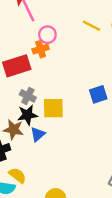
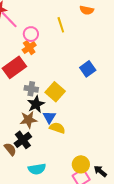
yellow line: (92, 26) -> (61, 25), moved, turned 63
yellow square: (53, 108) -> (55, 92), turned -30
yellow semicircle: (17, 175) -> (57, 128), moved

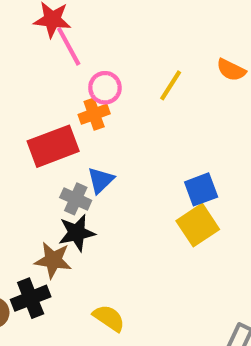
yellow line: (61, 25) -> (171, 85), turned 35
yellow square: (55, 92) -> (198, 225), moved
blue triangle: (49, 117) -> (101, 180), moved
yellow semicircle: (57, 128) -> (109, 318), moved

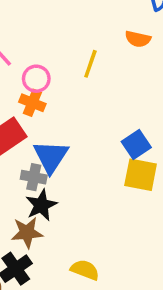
orange cross: (94, 114) -> (32, 103), turned -35
blue triangle: (101, 180) -> (51, 157), size x1.5
yellow square: (198, 225) -> (141, 175), turned -32

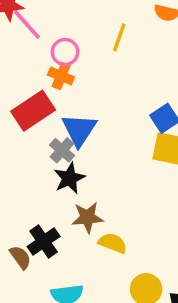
gray cross: (34, 177) -> (62, 150), turned 30
brown star: (27, 233) -> (87, 217), moved

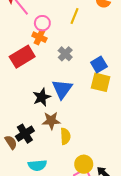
blue triangle: (79, 130) -> (62, 89), moved
gray cross: (62, 150) -> (65, 54), moved
yellow semicircle: (113, 243) -> (65, 136), turned 63

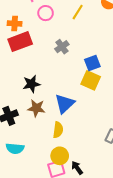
orange cross: (39, 37) -> (15, 24), moved, turned -32
blue triangle: (62, 89) -> (65, 104), moved
yellow semicircle: (65, 136) -> (58, 130), moved

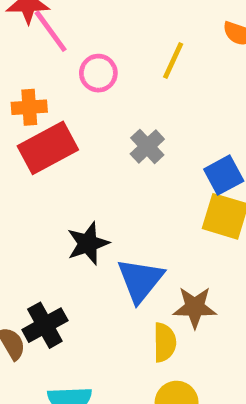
blue triangle: (65, 104) -> (140, 280), moved
brown star: (36, 108) -> (195, 307), moved

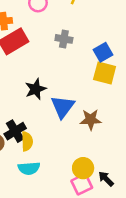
gray cross: (147, 146) -> (64, 39), turned -35
yellow semicircle: (165, 342) -> (27, 141), moved

